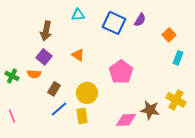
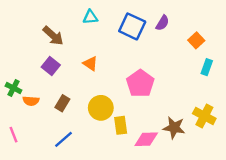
brown arrow: (46, 31) -> (53, 36), turned -60
orange semicircle: (34, 74) -> (31, 101), moved
blue line: (59, 109) -> (64, 139), moved
yellow rectangle: (82, 116) -> (121, 125), moved

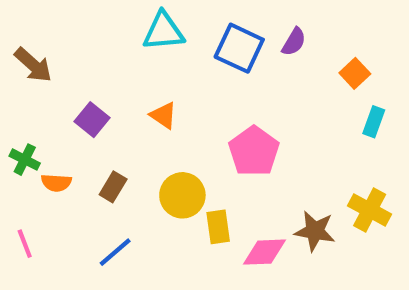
cyan triangle: (90, 17) -> (163, 31), size x1.5
brown arrow: (53, 36) -> (33, 65), moved

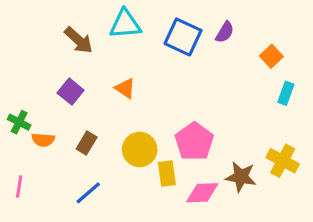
brown arrow: (33, 65) -> (79, 40), moved
pink pentagon: (254, 151) -> (194, 141), moved
pink line: (25, 244) -> (19, 186), turned 30

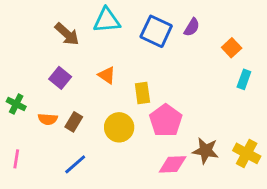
orange semicircle: (43, 140) -> (48, 119), moved
yellow cross: (283, 161) -> (247, 153), moved
yellow rectangle: (167, 174) -> (142, 93), moved

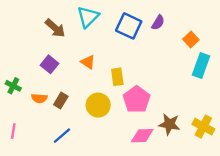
cyan triangle: (107, 20) -> (88, 17), turned -40
cyan rectangle: (244, 79) -> (201, 65), size x1.5

